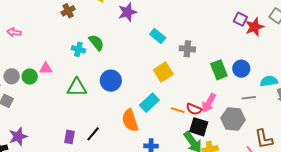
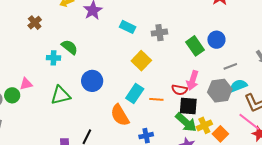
cyan semicircle: (269, 81) -> (238, 86), moved
orange line: (178, 110) -> (156, 99), moved

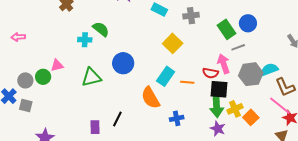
gray line: (230, 66) -> (238, 47), moved
pink arrow: (193, 80) -> (224, 64), turned 144
green arrow: (186, 122) -> (217, 106), turned 45

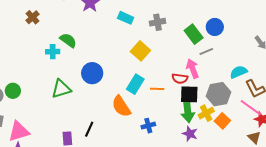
pink triangle: (57, 65) -> (19, 131), moved, size x1.6
gray hexagon: (251, 74) -> (219, 94), moved

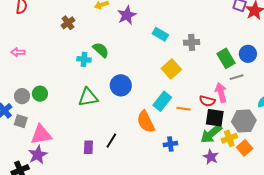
green arrow: (188, 111) -> (211, 134), turned 50

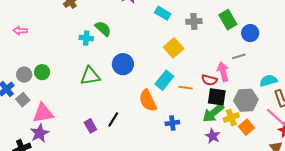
green rectangle: (226, 58) -> (228, 20), moved
gray square: (21, 121) -> (23, 100), turned 32
purple rectangle: (88, 147) -> (90, 126), turned -32

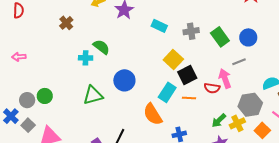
green rectangle: (228, 20) -> (220, 37), moved
black square: (217, 97) -> (187, 75), moved, turned -30
green arrow: (213, 113) -> (219, 121), size x0.7
orange square: (246, 127) -> (262, 130), moved

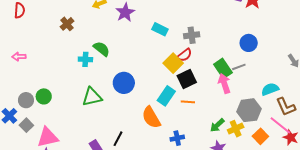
green rectangle: (220, 37) -> (223, 68), moved
red semicircle: (212, 88) -> (184, 55), moved, turned -49

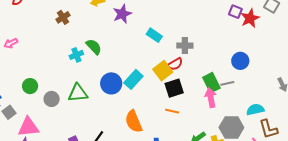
pink arrow: (19, 57) -> (11, 43), turned -32
cyan cross: (85, 59) -> (76, 55), turned -32
cyan rectangle: (166, 96) -> (133, 79), moved
gray circle: (26, 100) -> (52, 99), moved

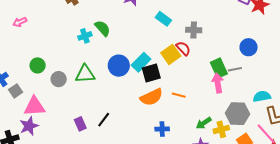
red semicircle: (175, 64) -> (183, 48), turned -105
black square: (174, 88) -> (151, 73), moved
orange semicircle: (134, 121) -> (151, 97), moved, turned -95

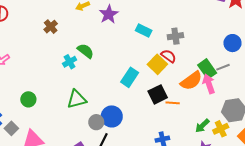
blue circle: (119, 66) -> (112, 116), moved
black square: (151, 73) -> (158, 94), moved
gray circle: (59, 79) -> (96, 122), moved
orange semicircle: (151, 97) -> (191, 81), moved

